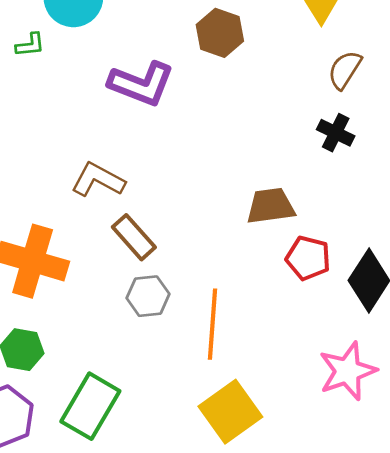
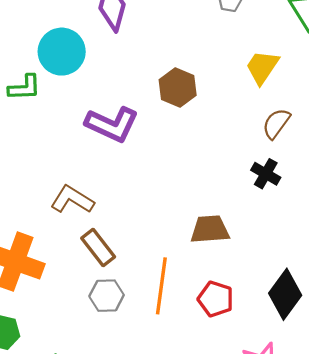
green L-shape: (30, 45) -> (24, 88), size x1.4
red pentagon: (308, 258) -> (216, 299), moved
orange line: (213, 324) -> (161, 286), moved

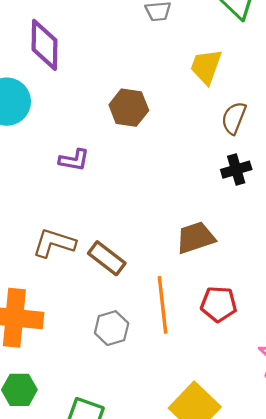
purple L-shape: (112, 124) -> (74, 160), size x0.6
black cross: (266, 174) -> (236, 170), turned -32
brown rectangle: (98, 248) -> (107, 258), moved

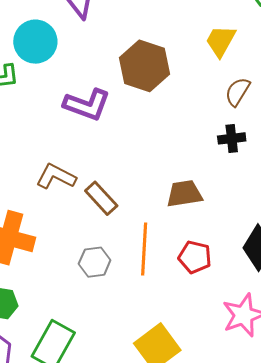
brown hexagon: (129, 108) -> (144, 66), size x1.4
purple L-shape: (74, 160) -> (87, 105), size x1.6

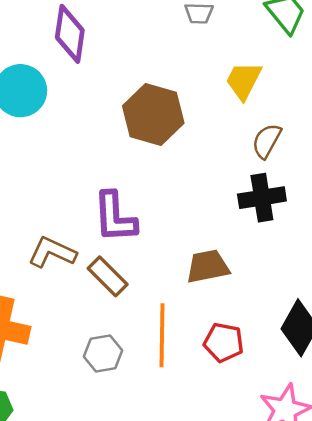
purple L-shape: (87, 105) -> (115, 217), moved, turned 69
black cross: (232, 138) -> (262, 198), size x1.4

